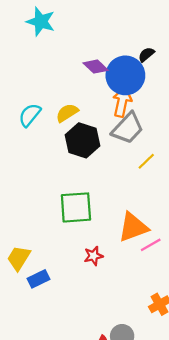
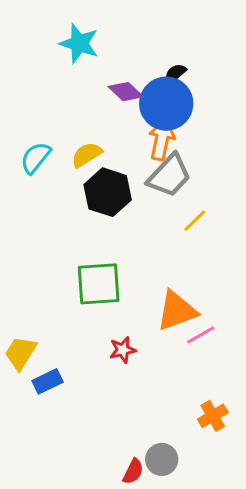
cyan star: (41, 21) -> (79, 44), moved
black semicircle: (146, 54) -> (175, 74), moved

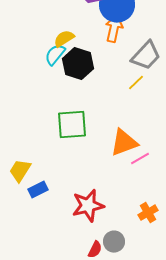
cyan semicircle: (36, 158) -> (55, 55), moved
gray trapezoid: (169, 176) -> (146, 56), moved
red star: (123, 350) -> (88, 206), moved, size x1.8

